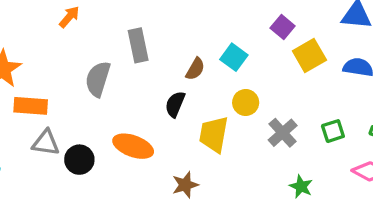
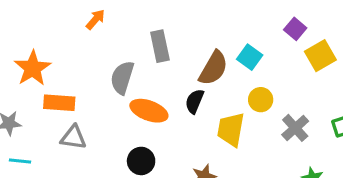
brown semicircle: (195, 69) -> (213, 68), size x1.6
orange ellipse: (133, 146) -> (149, 111), moved
black circle: (79, 160) -> (141, 161), moved

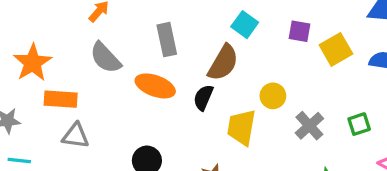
purple square: (295, 29) -> (299, 31), moved, turned -30
cyan square: (250, 57) -> (245, 25), moved
gray semicircle: (122, 78) -> (105, 58), moved, turned -60
orange ellipse: (149, 111) -> (155, 86), moved

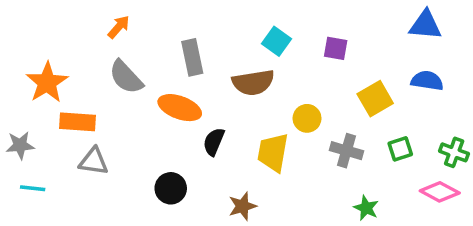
yellow square: (336, 49) -> (375, 99), moved
brown semicircle: (223, 63) -> (253, 82), turned 51
black semicircle: (203, 98) -> (214, 142), moved
gray cross: (309, 126) -> (346, 151), turned -32

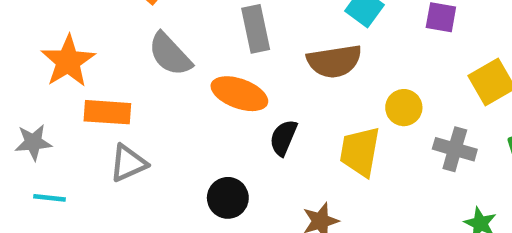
gray triangle: (94, 161) -> (128, 163), turned -32

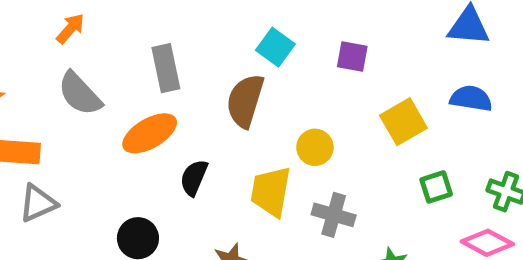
brown semicircle: (334, 61) -> (245, 101), turned 116
orange ellipse: (239, 94) -> (150, 133), turned -50
gray cross: (455, 149) -> (334, 215), moved

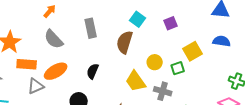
purple square: (352, 56) -> (171, 23), turned -32
orange ellipse: (150, 133) -> (56, 71), moved
black semicircle: (194, 178) -> (93, 71), moved
green square: (436, 187) -> (178, 68), moved
yellow trapezoid: (271, 192) -> (136, 81), turned -45

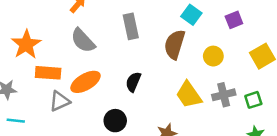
yellow circle: (155, 62) -> (213, 56), moved
green square: (178, 68) -> (253, 100), moved
gray cross: (163, 91) -> (224, 95), moved, turned -30

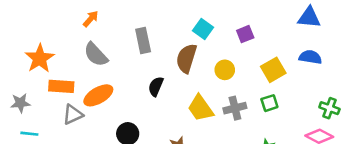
black semicircle: (133, 82) -> (156, 86), moved
green square: (253, 100) -> (269, 103), moved

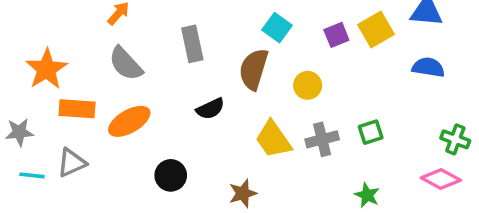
yellow square: (273, 70) -> (376, 29), moved
black semicircle: (156, 86) -> (210, 109), turned -138
gray triangle: (73, 115) -> (72, 163), moved

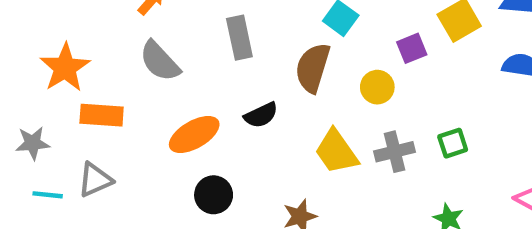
purple square: (336, 35) -> (412, 48), moved
orange ellipse: (129, 121) -> (194, 134), moved

